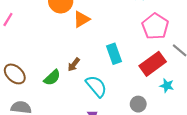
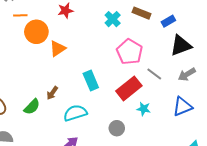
cyan semicircle: (96, 86) -> (75, 113), turned -65

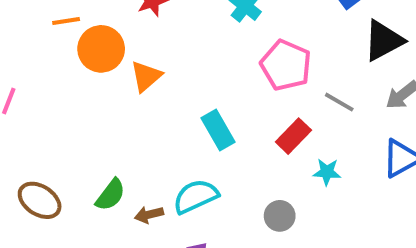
red rectangle: (129, 88) -> (293, 136), size x0.7
brown arrow: (52, 93) -> (149, 215), moved, turned 48

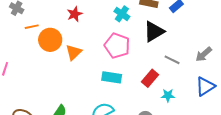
black triangle: (384, 41) -> (154, 32), moved
pink pentagon: (286, 65) -> (117, 46), moved
cyan rectangle: (218, 130) -> (112, 77), turned -48

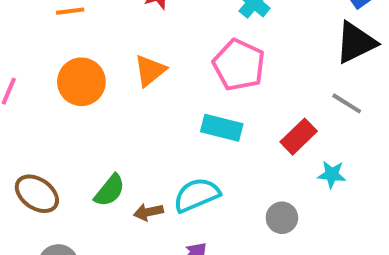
black triangle: (154, 32) -> (356, 43), moved
orange circle: (50, 40) -> (81, 82), moved

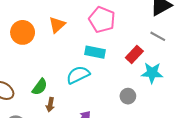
cyan star: (332, 174) -> (152, 73), size x1.5
cyan semicircle: (197, 195) -> (78, 75), moved
brown arrow: (148, 212) -> (50, 105), moved, turned -64

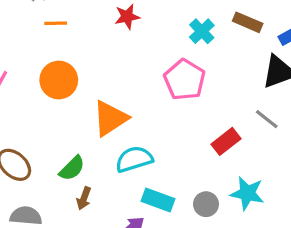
orange triangle: (57, 25) -> (110, 118), moved, size x1.4
cyan rectangle: (95, 52) -> (158, 200), moved
cyan star: (152, 73) -> (247, 193), moved

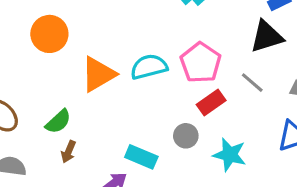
pink pentagon: (185, 80) -> (201, 63), moved
cyan semicircle: (134, 159) -> (149, 67), moved
gray circle: (206, 204) -> (186, 136), moved

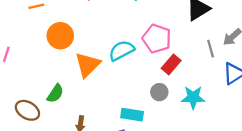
orange circle: (49, 34) -> (60, 36), moved
gray line: (252, 83) -> (211, 49), moved, turned 48
green semicircle: (58, 122) -> (55, 93), moved

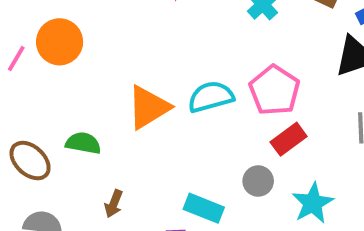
orange circle: (60, 36) -> (60, 42), moved
green semicircle: (55, 93) -> (83, 143), turned -126
cyan star: (193, 97) -> (313, 203), turned 30

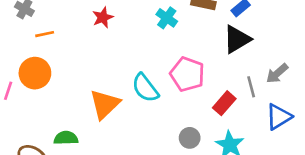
cyan semicircle: (211, 97) -> (145, 88), turned -100
red rectangle: (289, 139) -> (224, 103), moved

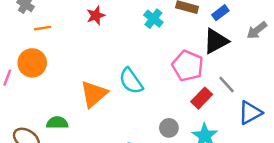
gray arrow: (277, 73) -> (257, 30), moved
pink pentagon: (187, 74) -> (188, 66), moved
gray line: (251, 87) -> (227, 85), turned -30

